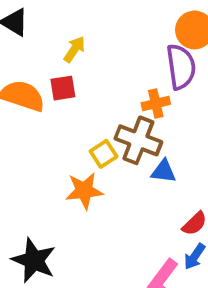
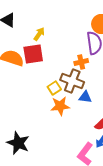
red square: (63, 88) -> (33, 54), size x1.5
orange star: (84, 191) -> (60, 106), moved

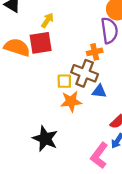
yellow square: (54, 88) -> (64, 81), turned 32
black star: (18, 143) -> (45, 139), moved

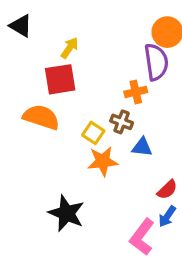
orange semicircle: (17, 47) -> (41, 117), moved
brown cross: (85, 73) -> (122, 122), size x0.6
yellow square: (64, 81) -> (93, 133), turned 35

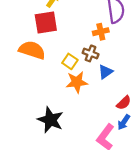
blue triangle: (142, 147) -> (105, 72), turned -42

